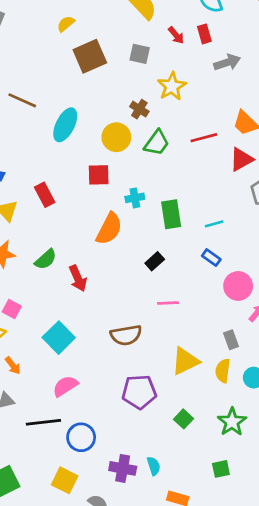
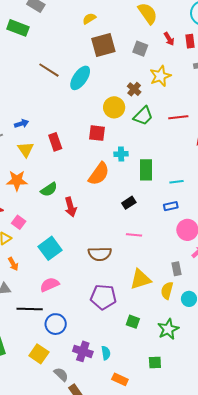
cyan ellipse: (65, 125) -> (80, 78), moved
blue rectangle: (211, 258) -> (171, 206), turned -56
green square: (184, 419) -> (133, 322), turned -32

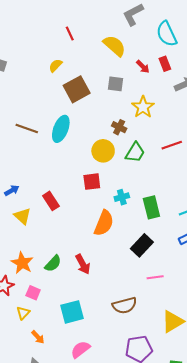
orange star: (17, 181) -> (22, 263), moved, turned -30
green semicircle: (49, 189) -> (53, 264), moved
black rectangle: (129, 203) -> (142, 245), size x1.5
cyan square: (50, 248) -> (72, 312), turned 35

